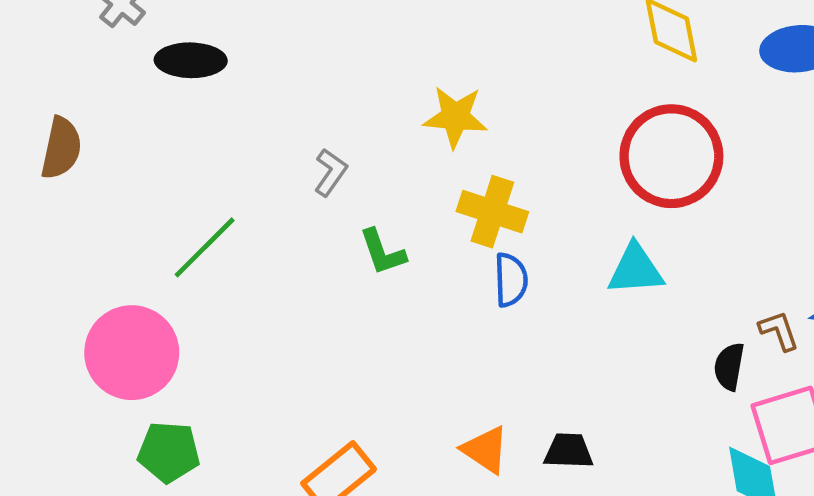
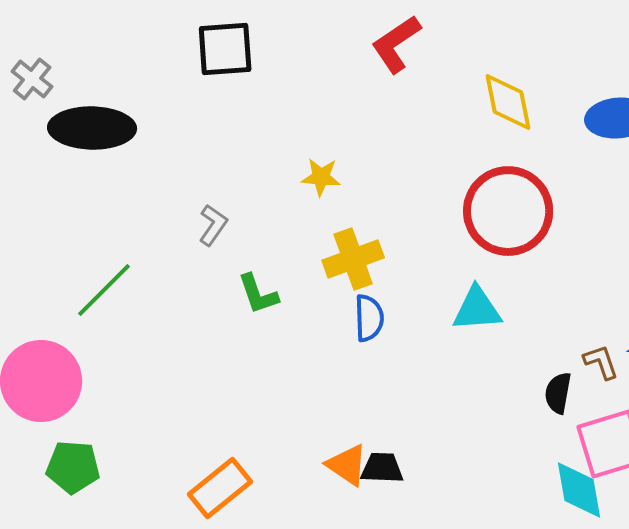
black ellipse: (191, 60) -> (92, 128), size x1.4
yellow star: (455, 117) -> (321, 177), size x0.7
yellow cross: (492, 212) -> (353, 259), turned -38
black trapezoid: (569, 451) -> (382, 468), moved

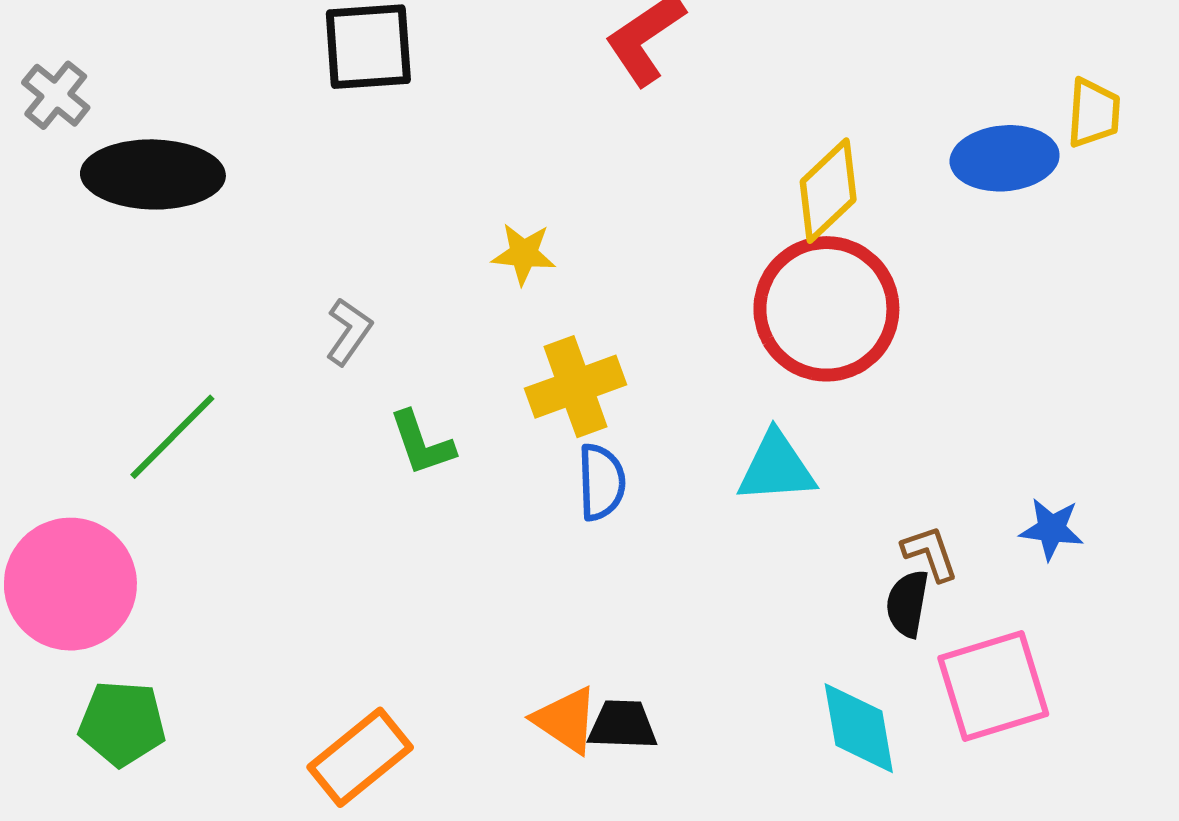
yellow diamond: (508, 102) -> (828, 191), moved, turned 58
brown L-shape: (601, 362) -> (930, 553), moved
cyan diamond: (579, 490) -> (859, 728), moved

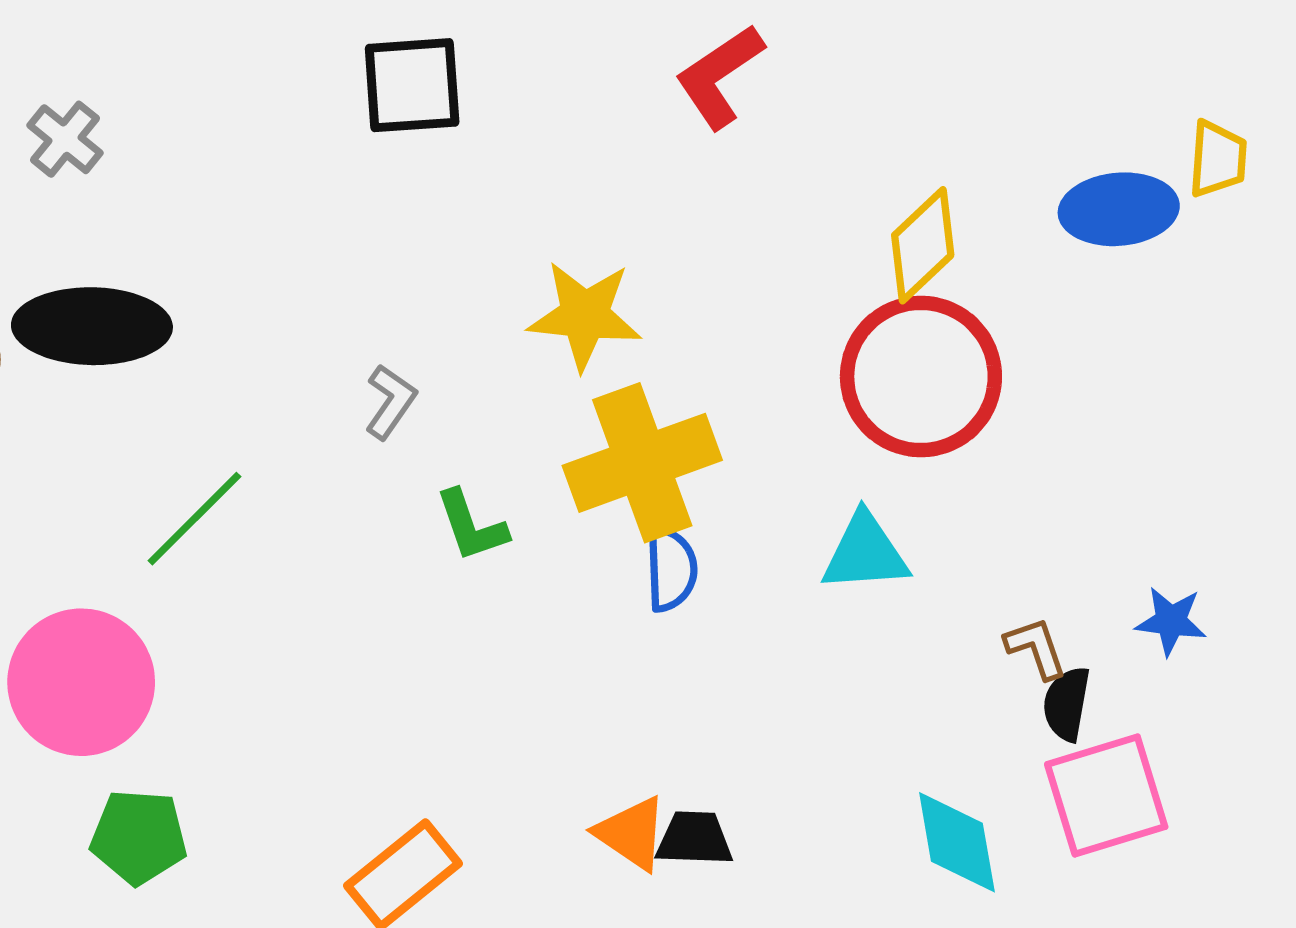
black ellipse: (153, 174) -> (92, 326), moved
yellow star: (524, 254) -> (585, 315), size x1.6
yellow cross: (576, 387) -> (642, 463), size x1.4
black semicircle: (907, 604) -> (1067, 704), moved

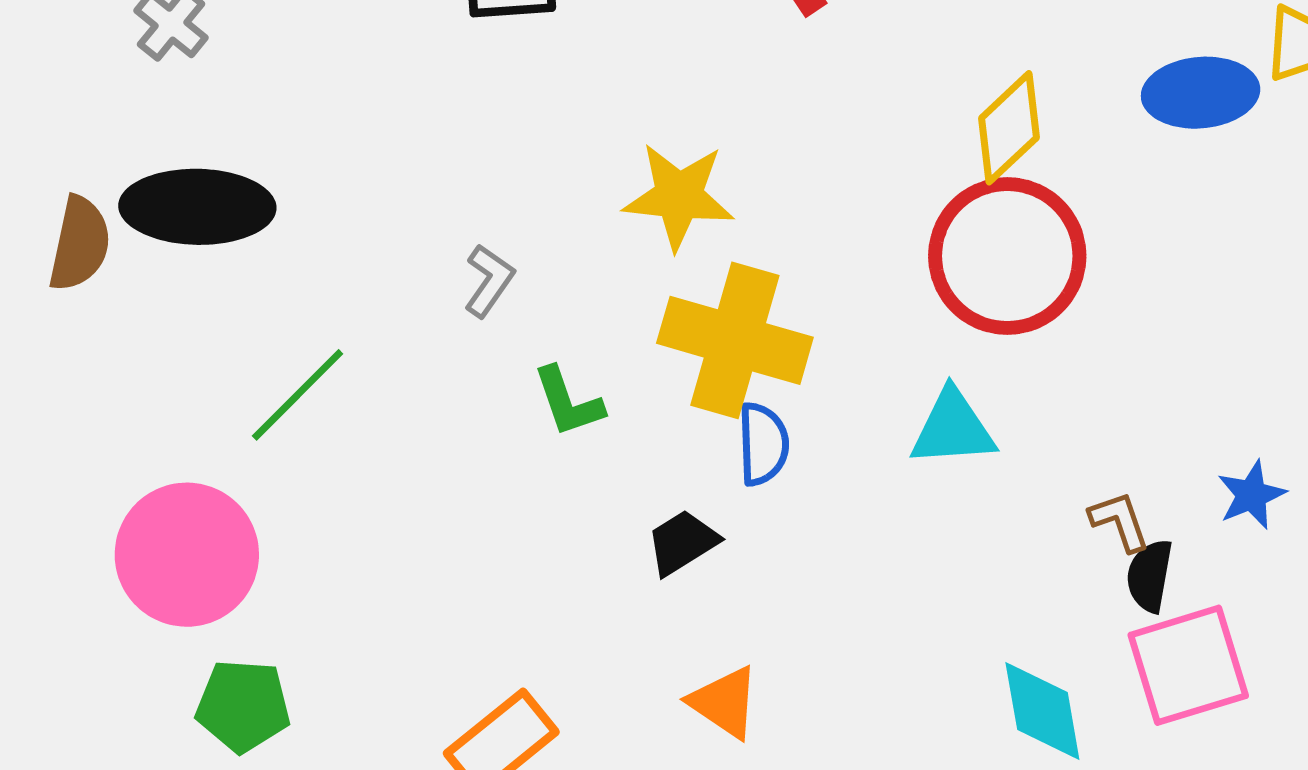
yellow cross: (642, 463) -> (735, 340), turned 36
blue star: (1171, 621) -> (1251, 495), turned -30
black trapezoid: (694, 839) -> (682, 542), moved, turned -34

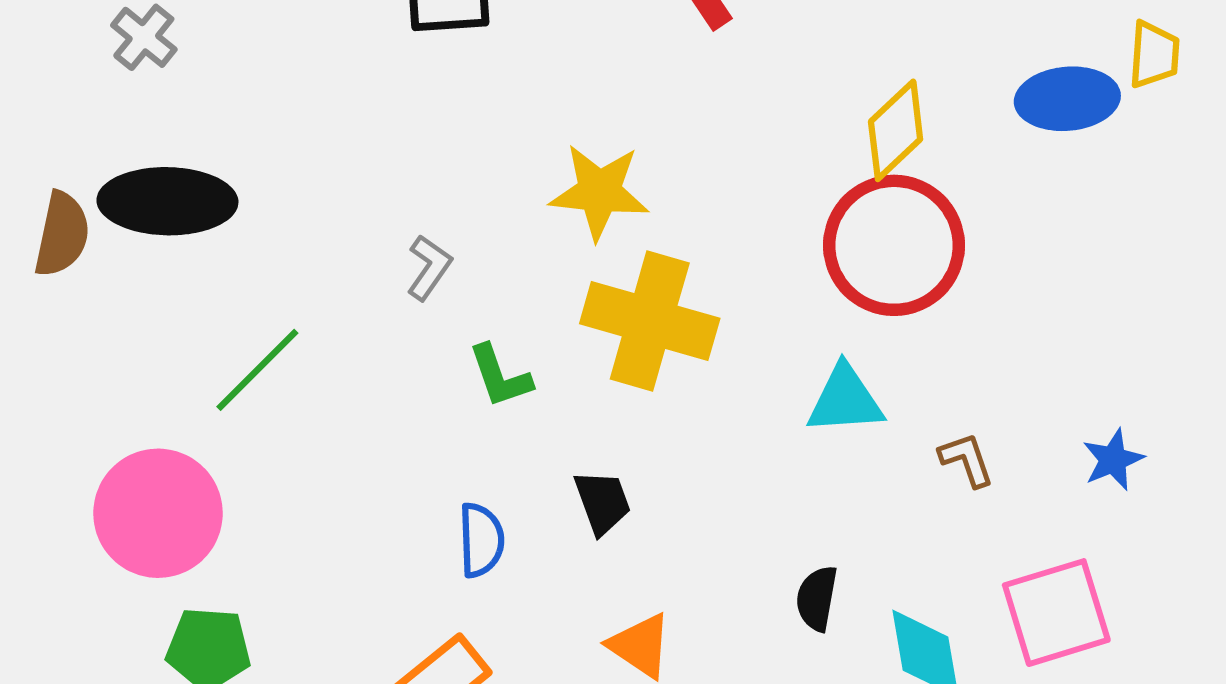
blue semicircle: (763, 444) -> (481, 540), moved
brown L-shape: (1120, 521) -> (966, 460), moved
black trapezoid: (682, 542) -> (602, 502), turned 102
black semicircle: (1150, 576) -> (817, 598), moved

